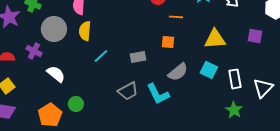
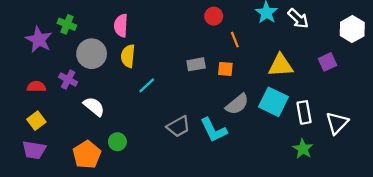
orange line: (176, 17) -> (235, 40), turned 64
purple square: (255, 36) -> (328, 62), turned -35
gray rectangle: (138, 57) -> (196, 64), moved
cyan square: (209, 70) -> (274, 102), size x1.4

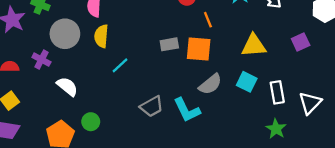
orange square: (225, 69) -> (199, 49), size x1.6
cyan square: (274, 102) -> (247, 82), size x0.7

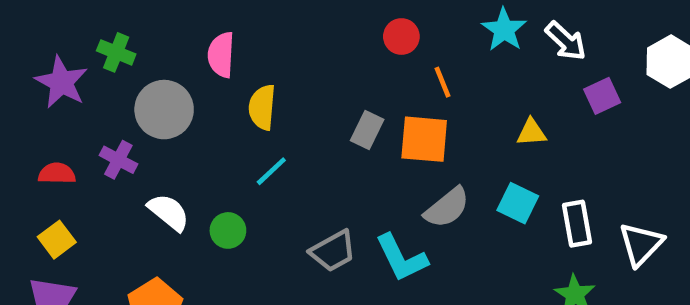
yellow semicircle: (101, 36) -> (262, 107), moved
purple square: (301, 42) -> (602, 96), moved
gray rectangle: (169, 44) -> (367, 130), turned -54
yellow triangle: (254, 45) -> (531, 132), size x0.6
green circle: (91, 122) -> (228, 230), moved

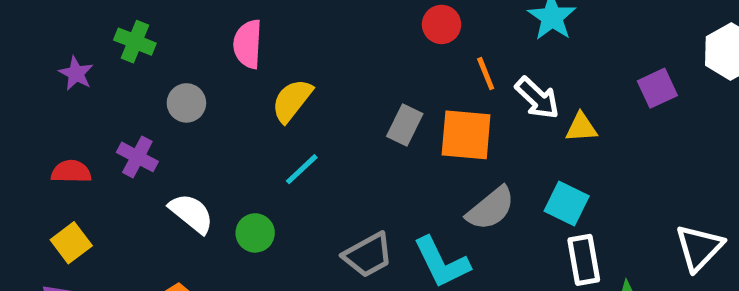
white arrow: (566, 41) -> (537, 98), moved
purple star: (61, 82) -> (76, 74), size x0.6
yellow semicircle: (262, 107) -> (292, 100), turned 33
gray circle: (164, 110) -> (186, 103), size x0.6
white rectangle: (577, 224) -> (584, 260), moved

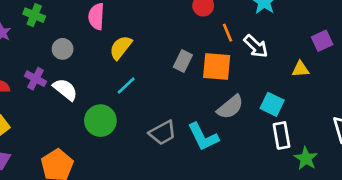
yellow triangle: (581, 127) -> (300, 69), moved
white semicircle: (191, 213) -> (65, 89), moved
green circle: (255, 233) -> (100, 121), size x1.5

